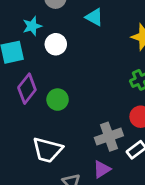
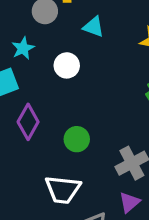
white circle: (56, 44) -> (67, 65), moved
green circle: (58, 100) -> (77, 139), moved

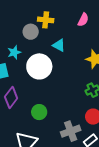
white circle: (67, 65) -> (39, 66), size x1.6

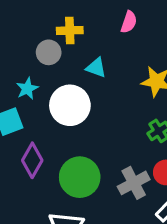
green circle: (39, 112) -> (80, 177), size x1.6
gray cross: (71, 131) -> (134, 183), moved

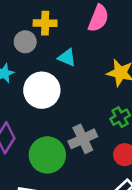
pink semicircle: (129, 22) -> (98, 18), size x1.4
gray cross: (134, 183) -> (83, 139), moved

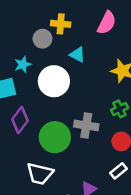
gray cross: (83, 139) -> (86, 125), turned 30

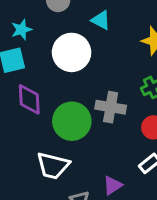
cyan star: (23, 64) -> (22, 30), moved
purple diamond: (20, 120) -> (29, 99), turned -40

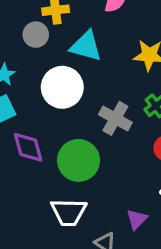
cyan triangle: (101, 20) -> (86, 46), size x1.5
gray cross: (111, 107) -> (115, 118), moved, turned 32

